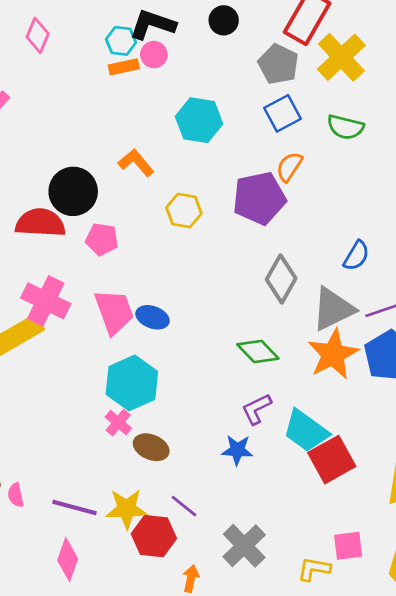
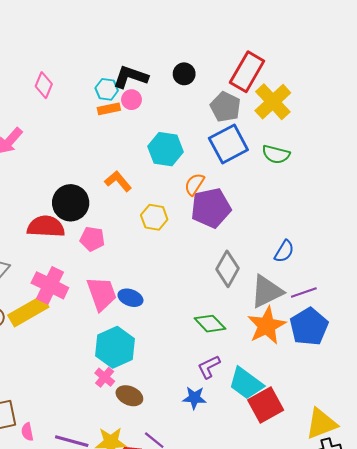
blue square: (282, 113) -> (228, 144), size x1.4
orange semicircle: (289, 167) -> (194, 184), moved

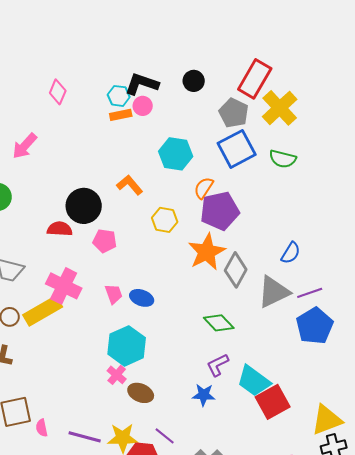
red semicircle: (46, 227) -> (60, 229), size x0.7
pink trapezoid: (102, 294) -> (114, 294), size x0.6
orange star: (267, 326) -> (207, 252), moved

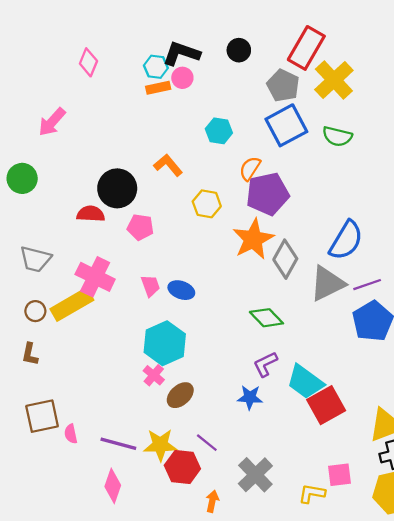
cyan hexagon: (176, 154) -> (219, 131), size x0.7
blue semicircle: (291, 253) -> (346, 240), size x1.6
brown ellipse: (141, 393) -> (180, 395), turned -65

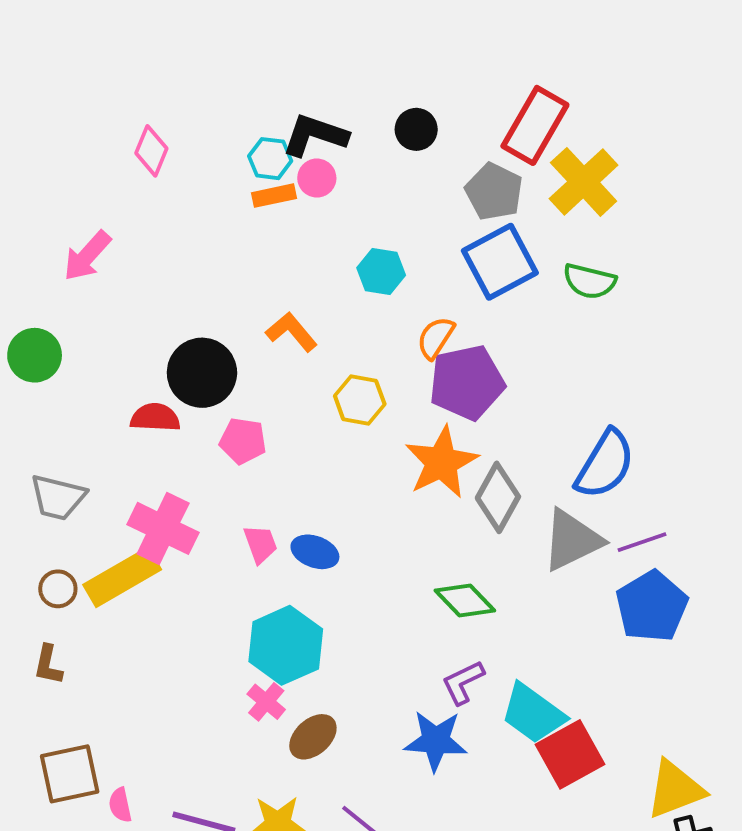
blue star: (250, 397) -> (436, 741), size x1.4

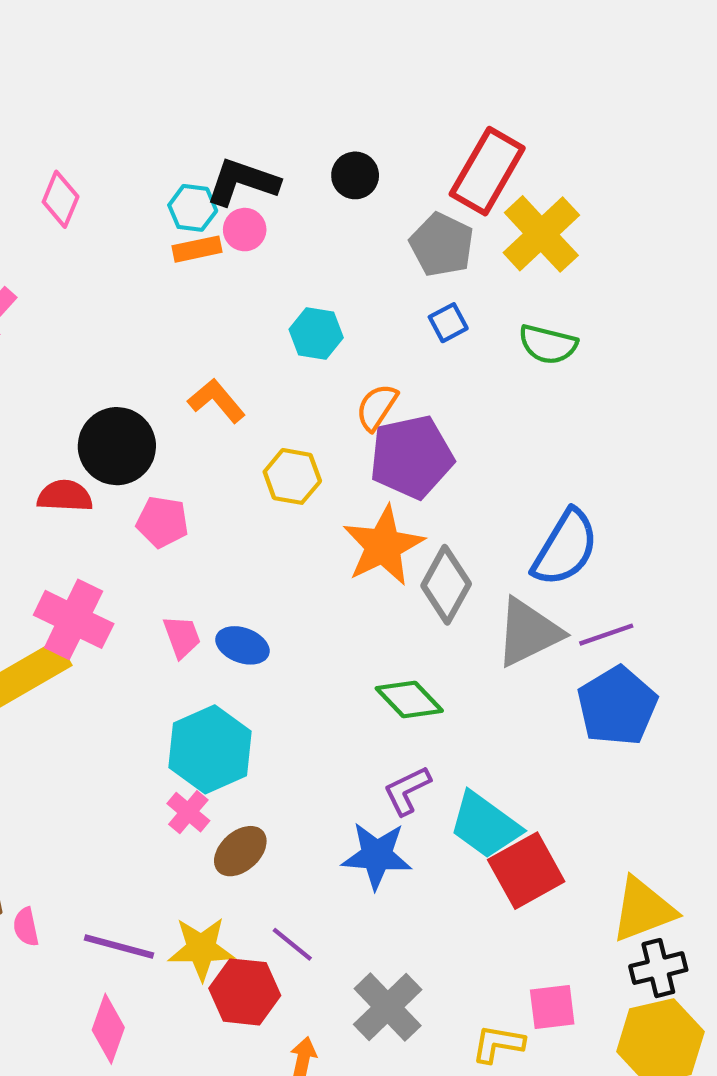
blue square: (500, 262) -> (448, 323), size x0.5

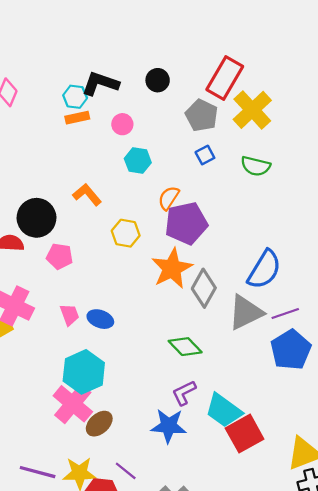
pink circle: (245, 230) -> (122, 124), moved
pink cross: (188, 812) -> (73, 404), size x1.8

